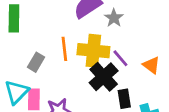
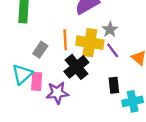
gray star: (114, 18) -> (110, 30), moved
black cross: (104, 77) -> (76, 67), moved

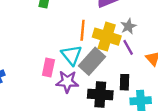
gray rectangle: (40, 50) -> (92, 61), moved, size x1.6
black cross: (76, 67) -> (100, 94), moved, turned 35
cyan triangle: (22, 74) -> (71, 55), moved, turned -35

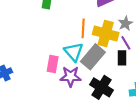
black rectangle: (124, 82) -> (122, 58), moved
black cross: (100, 94) -> (101, 87), turned 30

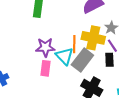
orange line: (83, 28) -> (74, 44), moved
purple star: (71, 77) -> (45, 47), moved

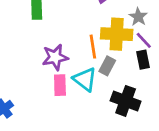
cyan triangle: (64, 56) -> (85, 79), moved
gray rectangle: (82, 60) -> (107, 66), size x0.6

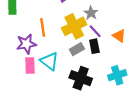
yellow cross: (117, 34) -> (74, 26), turned -30
orange line: (93, 47) -> (43, 27), moved
gray rectangle: (107, 66) -> (77, 49), moved, turned 32

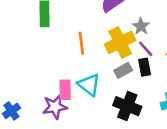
purple star: (26, 44) -> (55, 107), moved

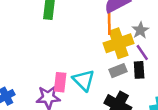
orange line: (81, 43) -> (109, 24), moved

